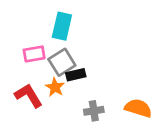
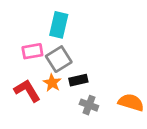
black rectangle: (76, 75) -> (78, 80), moved
gray cross: (94, 111) -> (89, 105), turned 30

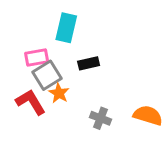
gray square: (59, 59) -> (47, 75), moved
black rectangle: (78, 80) -> (89, 63), moved

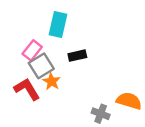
pink rectangle: (37, 57) -> (32, 50), turned -42
gray cross: (100, 118) -> (101, 114), moved

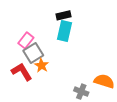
cyan rectangle: (58, 25) -> (65, 31), moved
black rectangle: (77, 56) -> (63, 15), moved

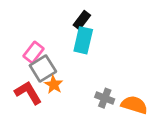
black rectangle: (63, 15) -> (82, 20), turned -40
gray cross: (81, 92) -> (105, 98), moved

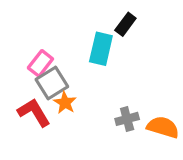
black rectangle: (82, 20) -> (125, 24), moved
gray cross: (105, 98) -> (127, 119), turned -36

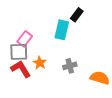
gray square: (52, 83) -> (19, 52), moved, turned 30
gray cross: (127, 119) -> (70, 66), moved

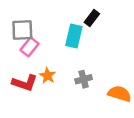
gray square: (19, 52) -> (22, 30), moved
red L-shape: (21, 69) -> (25, 83), turned 140

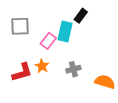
pink rectangle: (29, 47) -> (48, 41), moved
red L-shape: (25, 83) -> (22, 72), turned -35

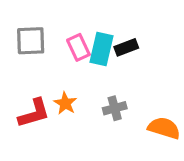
black rectangle: (81, 16) -> (126, 47), moved, turned 32
pink rectangle: (48, 41) -> (78, 47), moved, turned -63

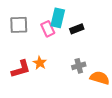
cyan rectangle: (101, 49) -> (58, 18), moved
gray cross: (115, 108) -> (79, 66), moved

